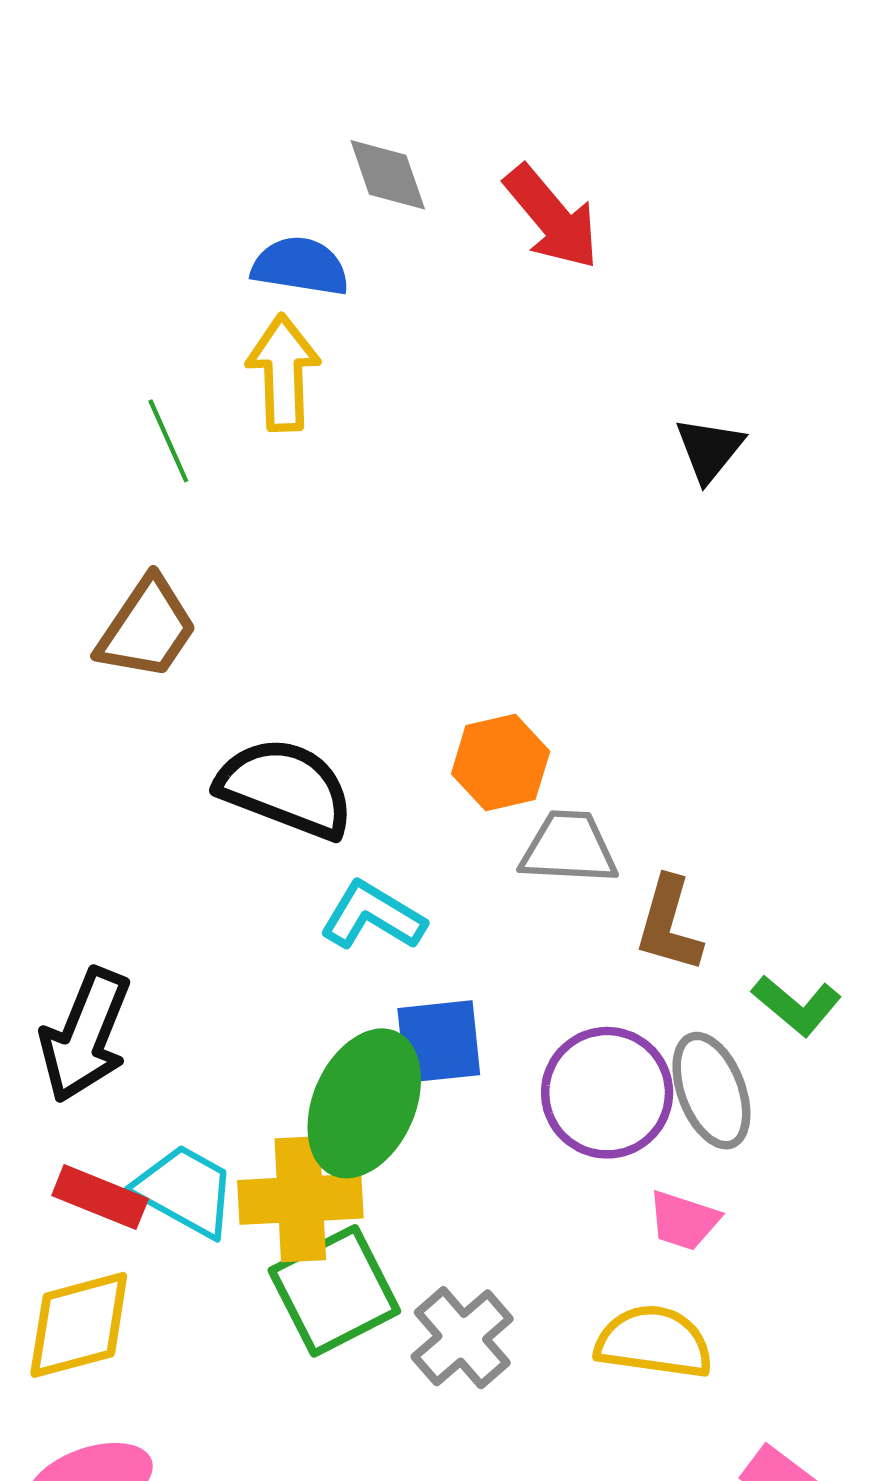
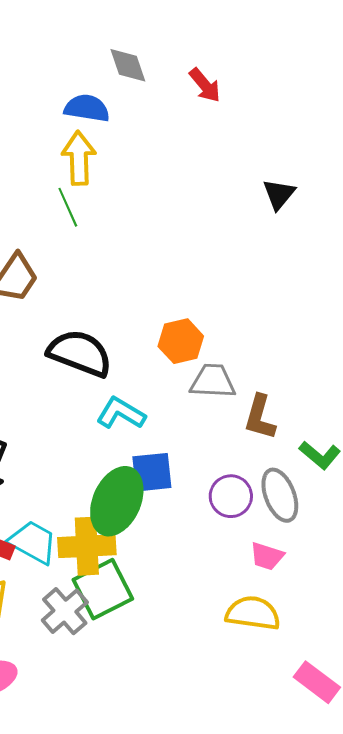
red arrow: (552, 217) -> (205, 85), size x0.7
green line: (168, 441) -> (68, 207), moved
purple circle: (607, 1093) -> (231, 496), size x0.7
gray cross: (462, 1338) -> (65, 611), moved

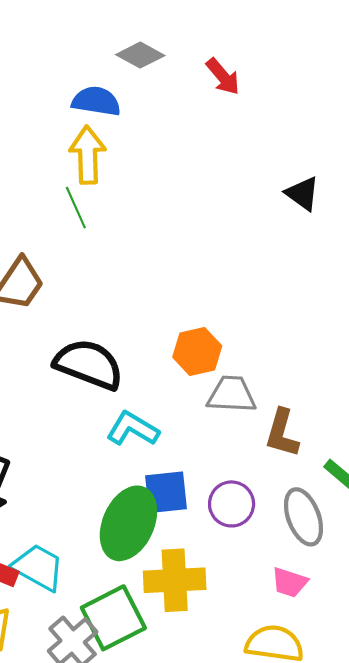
gray diamond: (128, 65) -> (140, 55), turned -42
black triangle: (279, 194) -> (302, 194), turned -33
purple circle: (231, 496) -> (232, 504), moved
yellow cross: (87, 546) -> (175, 580), moved

